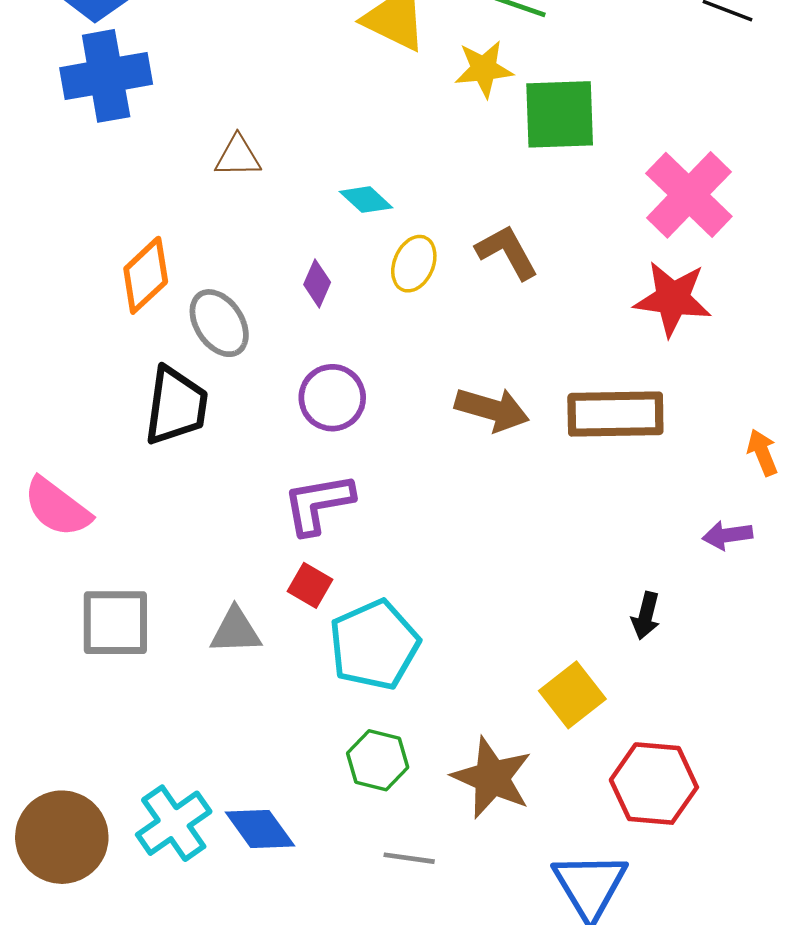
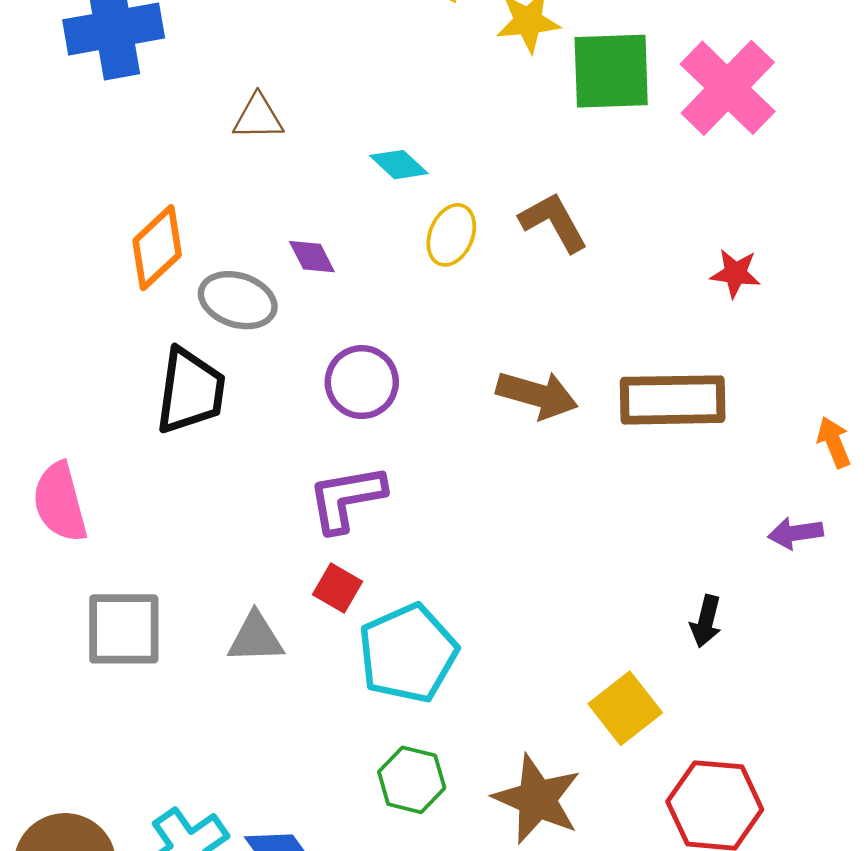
pink cross: (689, 195) -> (728, 88), moved
purple diamond: (317, 283) -> (312, 257), moved, turned -51
red star: (673, 299) -> (735, 273), size x0.6
gray ellipse: (219, 323) -> (238, 300), turned -38
pink semicircle: (57, 507) -> (60, 502), turned 38

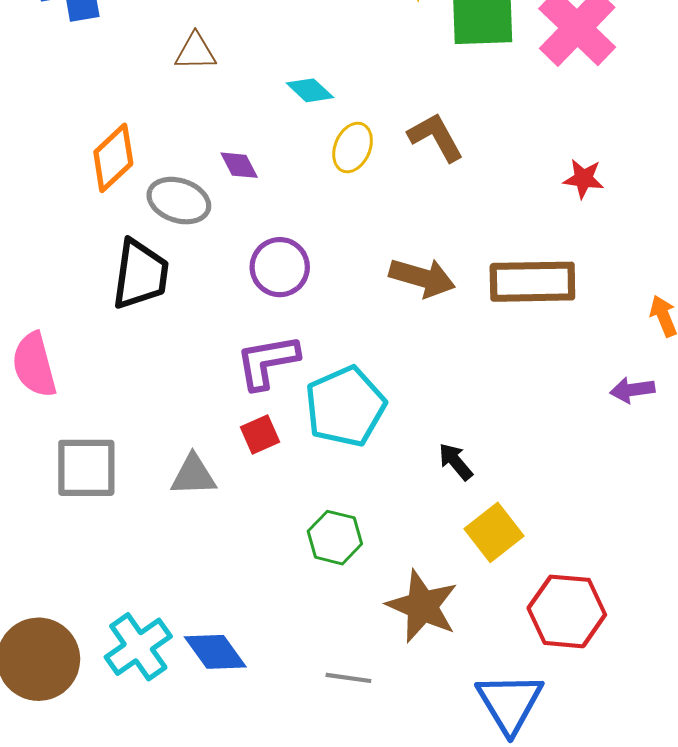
red square: (337, 588) -> (260, 435), turned 36
black arrow: (706, 621) -> (456, 462), moved, turned 126
cyan pentagon: (408, 653) -> (345, 406), moved
green hexagon: (412, 780) -> (335, 538), moved

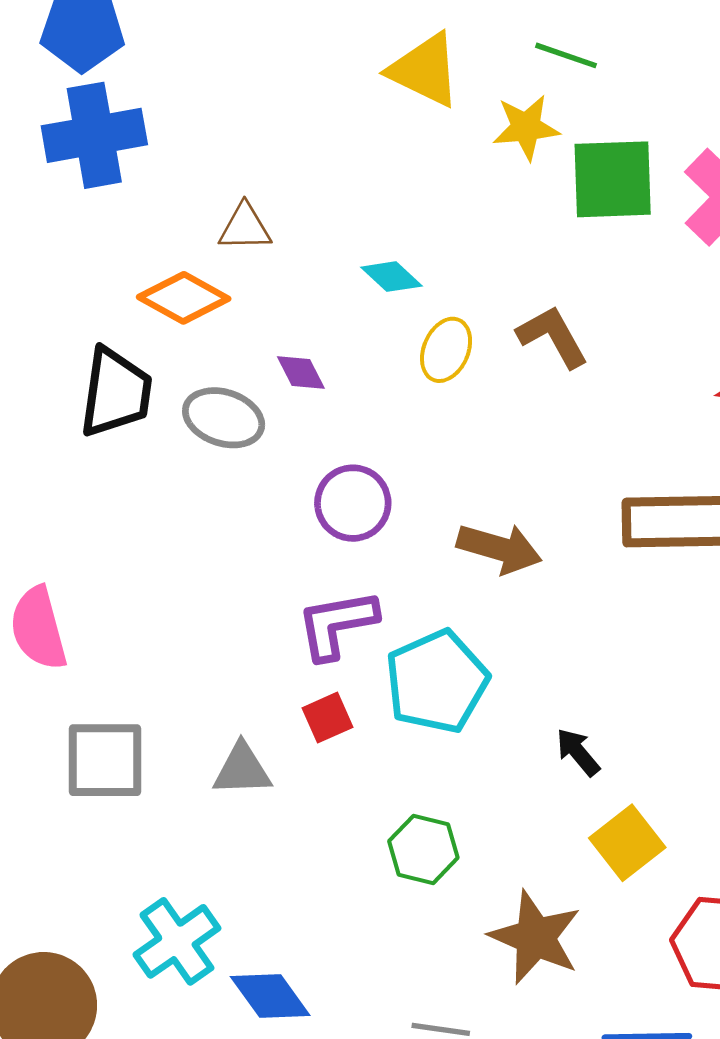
orange diamond: (113, 158) -> (184, 298), moved, turned 72
black trapezoid: (140, 274) -> (116, 392), moved
brown arrow: (422, 278) -> (499, 548), moved
cyan cross: (138, 647) -> (177, 941), moved

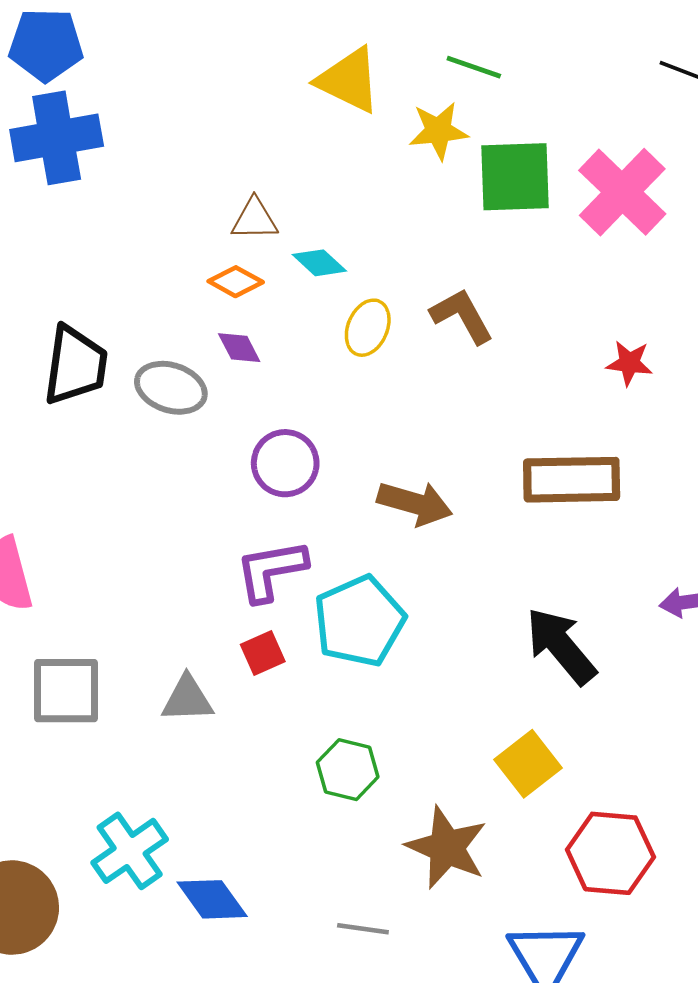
brown triangle: (245, 227) -> (255, 219), moved
orange diamond: (184, 298) -> (236, 282), moved, size x0.7
black arrow: (578, 752) -> (561, 646), moved, size x1.8

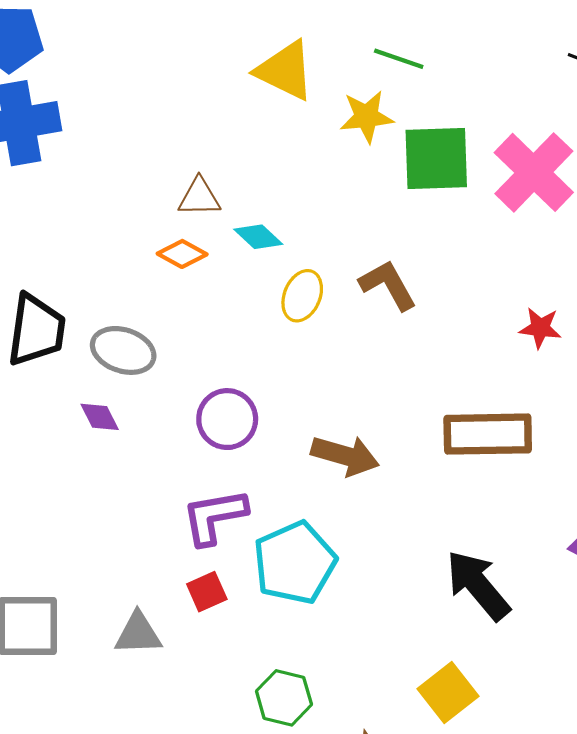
purple diamond: (239, 348) -> (100, 417), moved

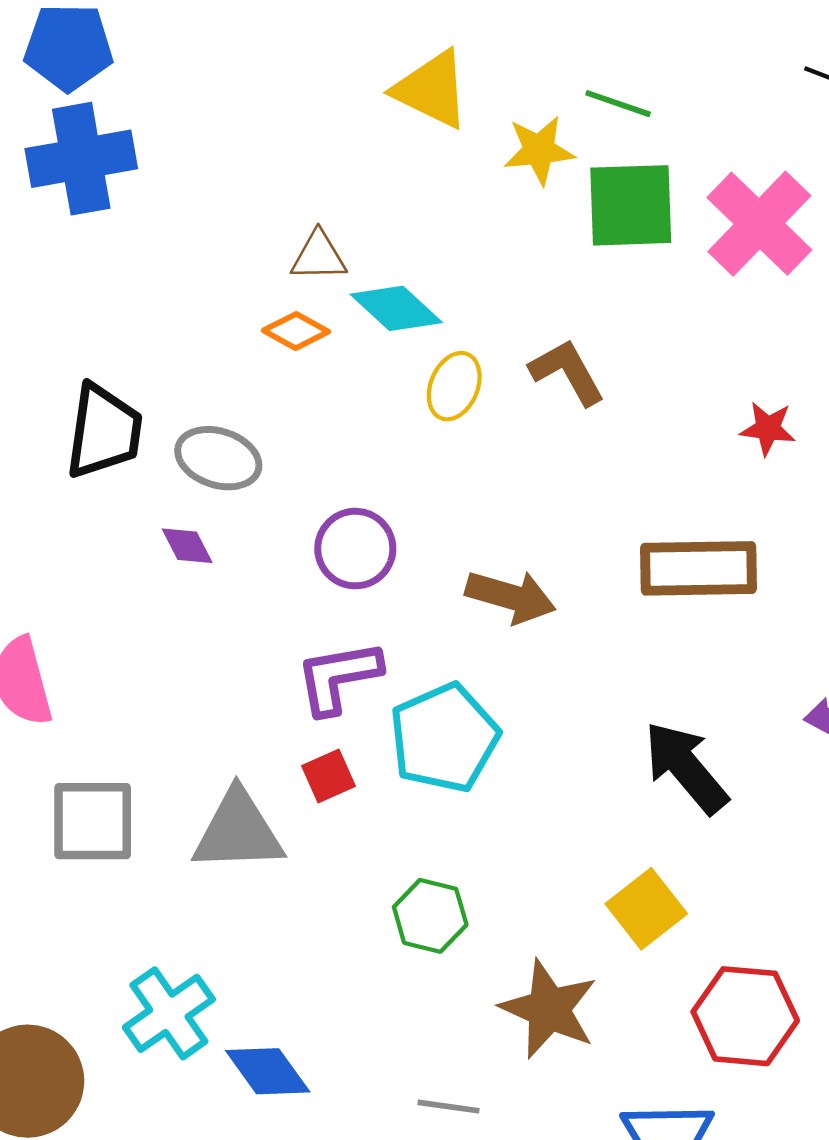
green line: (399, 59) -> (618, 104), moved
cyan diamond: (258, 237) -> (396, 308), size x1.4
gray triangle: (138, 633) -> (238, 831), size x1.5

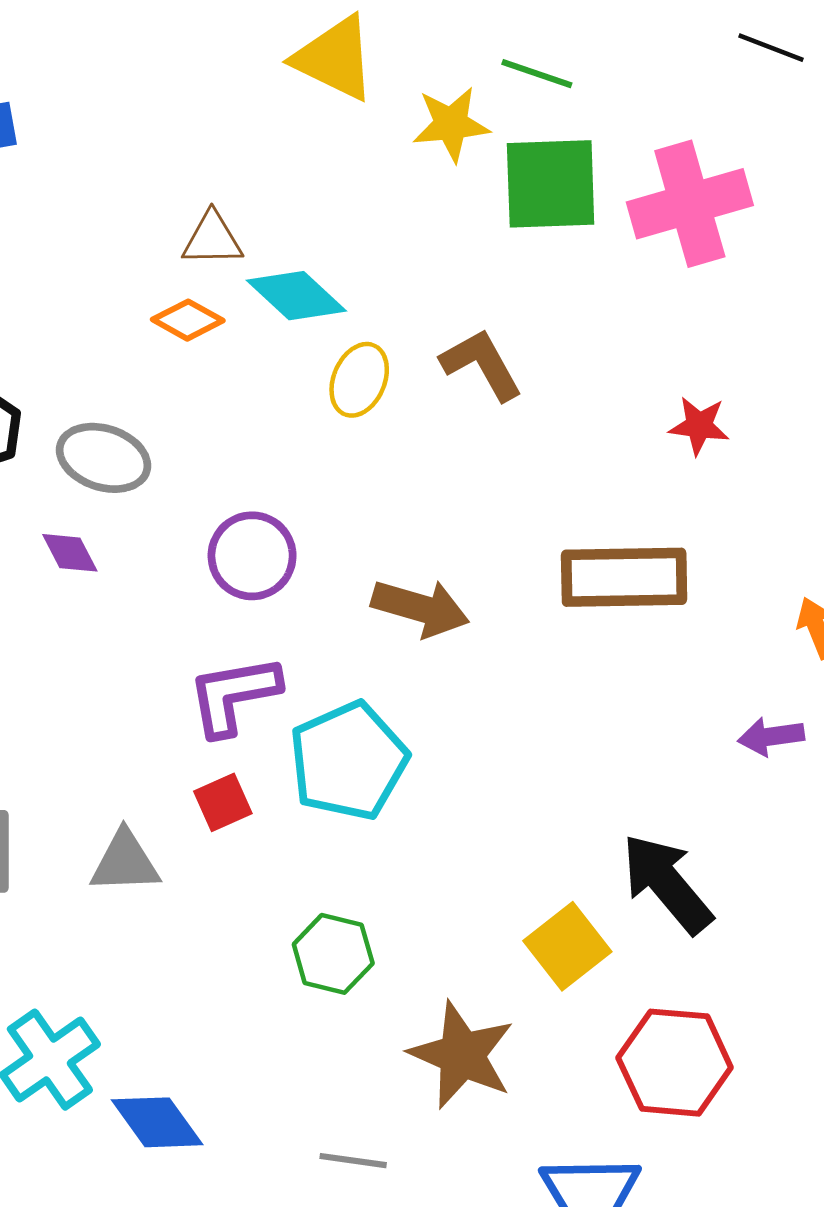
pink cross: (759, 224) -> (690, 204), turned 30
black arrow: (686, 768) -> (667, 883), moved
gray triangle: (238, 831) -> (125, 862), size x0.7

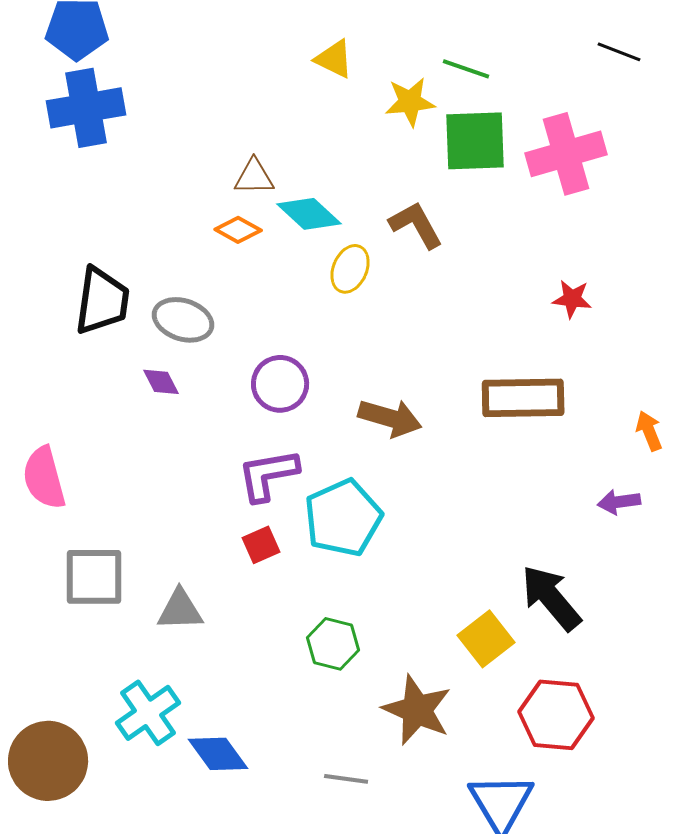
yellow triangle: (335, 58) -> (334, 59), size x0.7
brown L-shape: (482, 364) -> (416, 225), moved
gray triangle: (125, 862) -> (180, 610), moved

